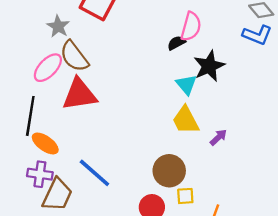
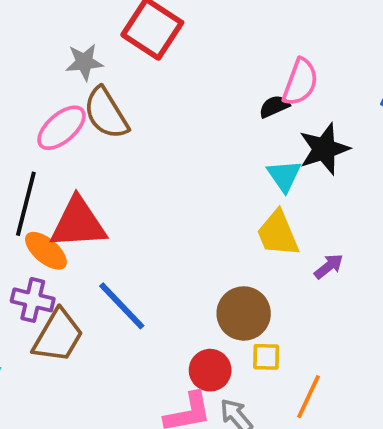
gray star: (58, 26) -> (84, 62), turned 30
red triangle: (79, 94) -> (78, 223), moved

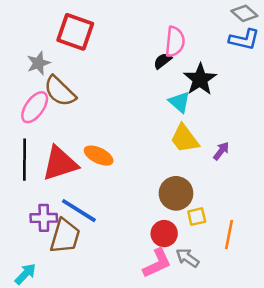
orange ellipse: (46, 251) -> (99, 156), moved
blue line: (122, 306) -> (79, 211), moved

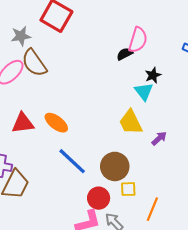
black star: (200, 79) -> (153, 75), size x0.6
cyan triangle: (180, 102) -> (144, 91), moved
red triangle: (60, 163) -> (23, 123), size x0.7
blue line: (79, 211) -> (72, 161), moved

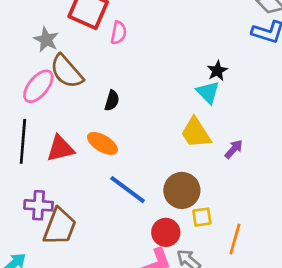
gray star: (21, 36) -> (46, 40), turned -30
pink semicircle: (138, 40) -> (119, 33), moved, size x0.7
black semicircle: (125, 54) -> (112, 101), moved, turned 140

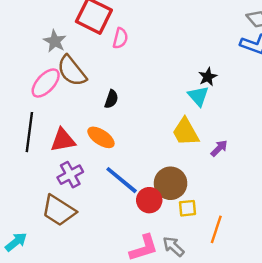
purple cross: (39, 205) -> (70, 175), moved, turned -35
brown trapezoid: (60, 227) -> (59, 210), turned 99
red circle: (166, 232) -> (149, 200), moved

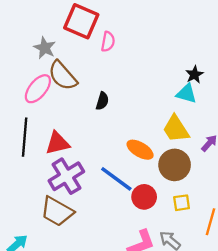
cyan triangle: (198, 96) -> (186, 94), turned -30
orange ellipse: (101, 137) -> (140, 150), moved
purple cross: (70, 175) -> (66, 176), size x1.4
brown circle: (171, 183) -> (175, 165), moved

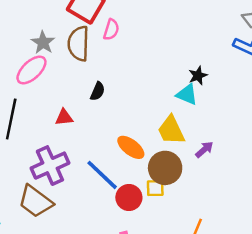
gray star: (45, 48) -> (43, 43), moved
brown semicircle: (63, 76) -> (79, 44), moved, turned 36
red triangle: (57, 143) -> (64, 117), moved, size x0.7
yellow square: (182, 203) -> (155, 188), moved

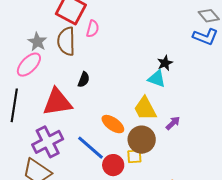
red triangle: (64, 117) -> (57, 102), size x2.0

